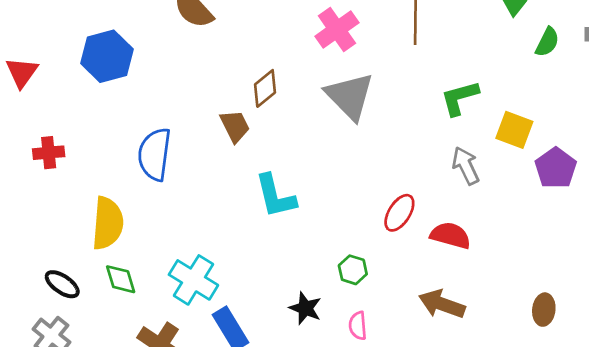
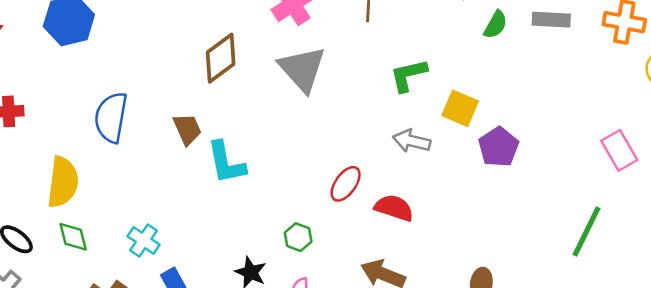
brown diamond: (265, 88) -> (221, 58), size x1.4
brown trapezoid: (235, 126) -> (187, 129), moved
gray arrow: (466, 166) -> (412, 141), turned -54
cyan cross: (193, 280) -> (144, 240), size x0.7

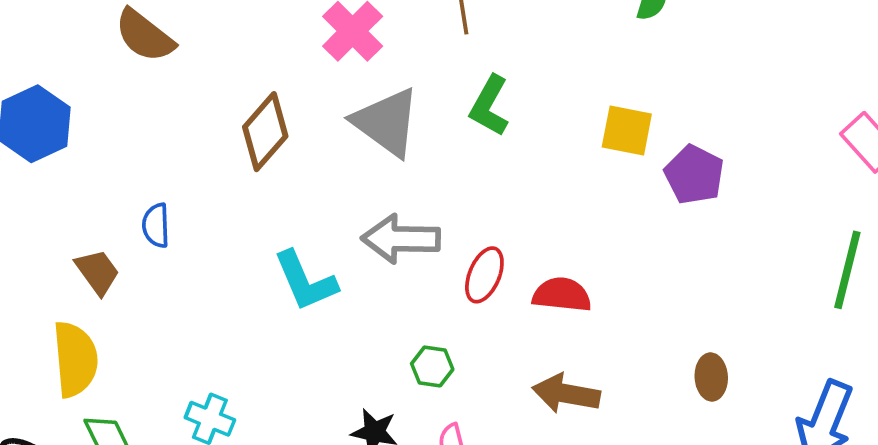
green L-shape: (408, 75) -> (489, 106), moved, turned -36
blue semicircle: (111, 117) -> (156, 225), moved, size x0.6
brown trapezoid: (187, 129) -> (97, 272), moved
gray arrow: (412, 141) -> (401, 239), moved, size x1.4

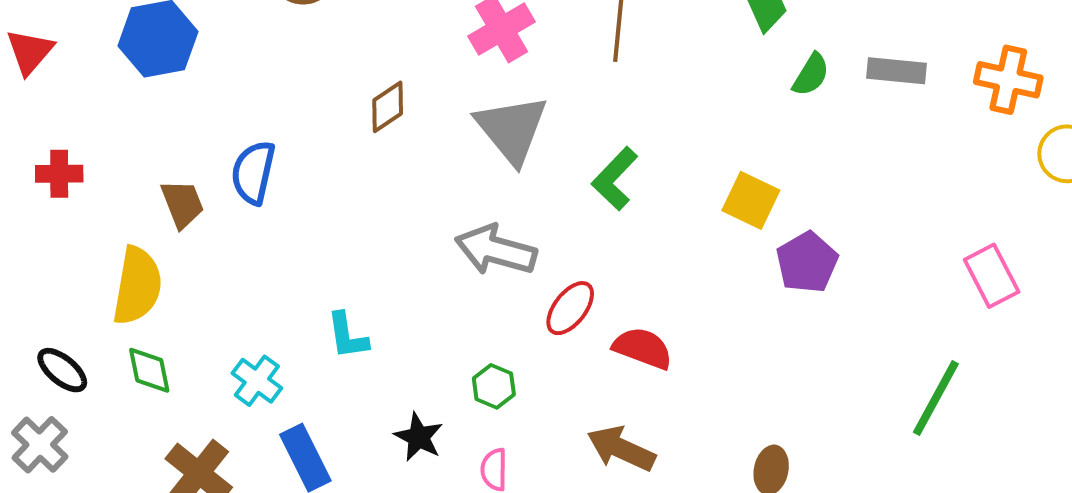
green L-shape: (489, 106) -> (615, 179), moved
brown diamond: (265, 132) -> (388, 107), size x0.7
blue semicircle: (156, 225) -> (253, 172), size x1.4
cyan L-shape: (305, 281) -> (347, 336), moved, size x0.7

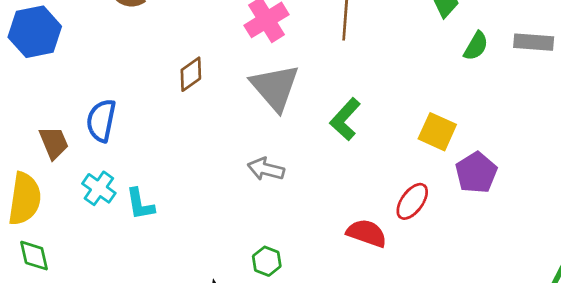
gray arrow: (496, 250) -> (266, 169), size x0.7
red ellipse: (570, 308) -> (412, 201), moved
cyan L-shape: (347, 336) -> (140, 204), moved
cyan cross: (257, 381) -> (99, 188), moved

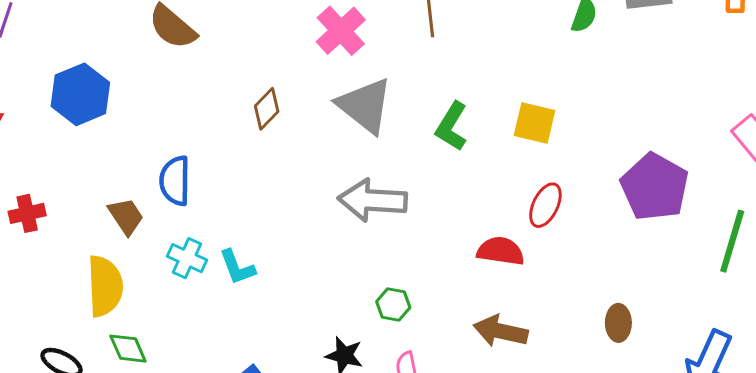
yellow square: (437, 132) -> (534, 123), moved
gray arrow: (266, 169) -> (372, 200), size x1.6
purple pentagon: (476, 173) -> (655, 187), moved, size x1.4

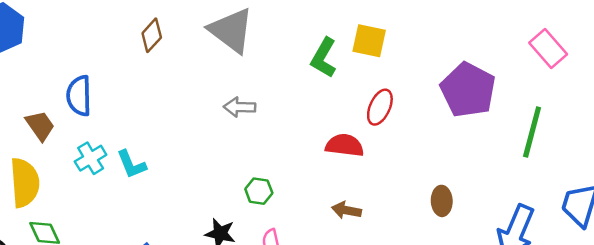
green L-shape: (452, 126) -> (324, 58), moved
gray arrow: (372, 200) -> (240, 107), size x0.6
cyan cross: (187, 258) -> (91, 158), turned 36
brown arrow: (501, 331) -> (346, 210), size x0.7

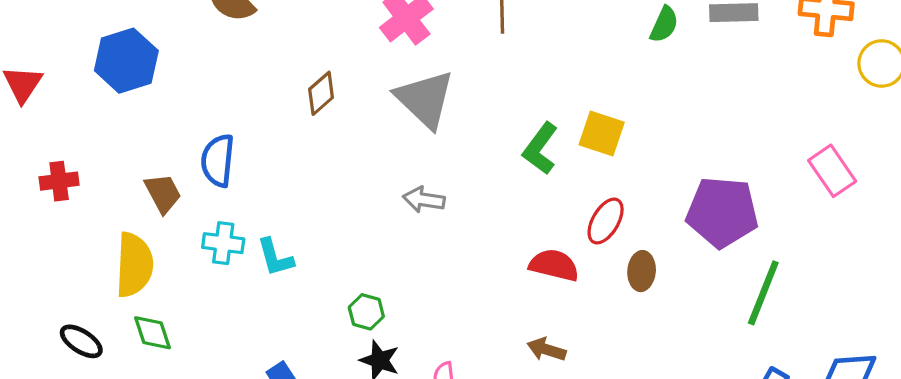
purple pentagon: (468, 90) -> (722, 212), turned -30
green line: (532, 132) -> (763, 293), moved
cyan cross: (91, 158) -> (223, 243), turned 32
green hexagon: (259, 191) -> (366, 312), moved
brown ellipse: (442, 201) -> (642, 271), moved

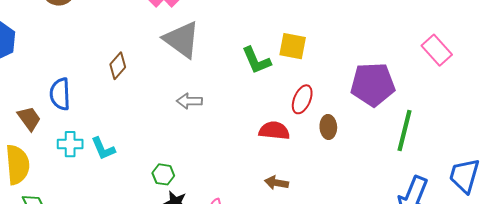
brown diamond: (321, 93) -> (118, 66), moved
green L-shape: (540, 149) -> (256, 60), turned -52

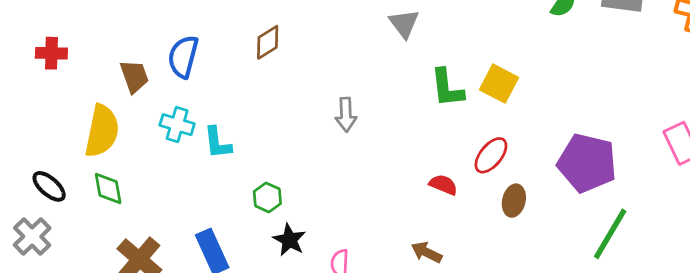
gray triangle: (182, 40) -> (404, 24), moved, size x0.6
gray arrow: (189, 101) -> (346, 115), turned -110
red semicircle: (274, 131) -> (443, 185), size x0.7
green hexagon: (163, 174) -> (267, 197), moved

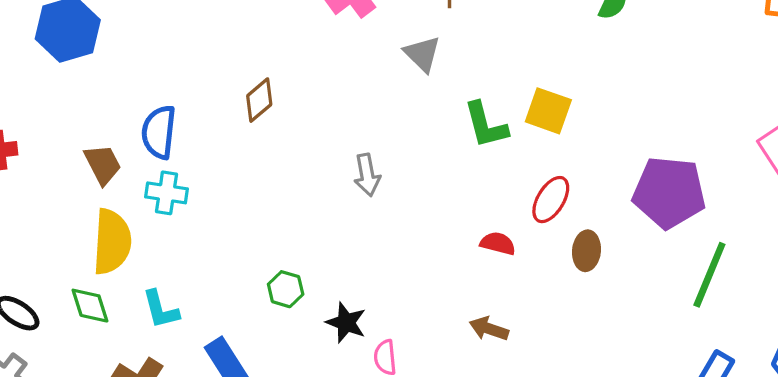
cyan cross: (177, 125) -> (167, 193), moved
yellow semicircle: (102, 131) -> (112, 242), moved
cyan L-shape: (218, 143) -> (161, 309), moved
black star: (289, 240) -> (346, 323), moved

